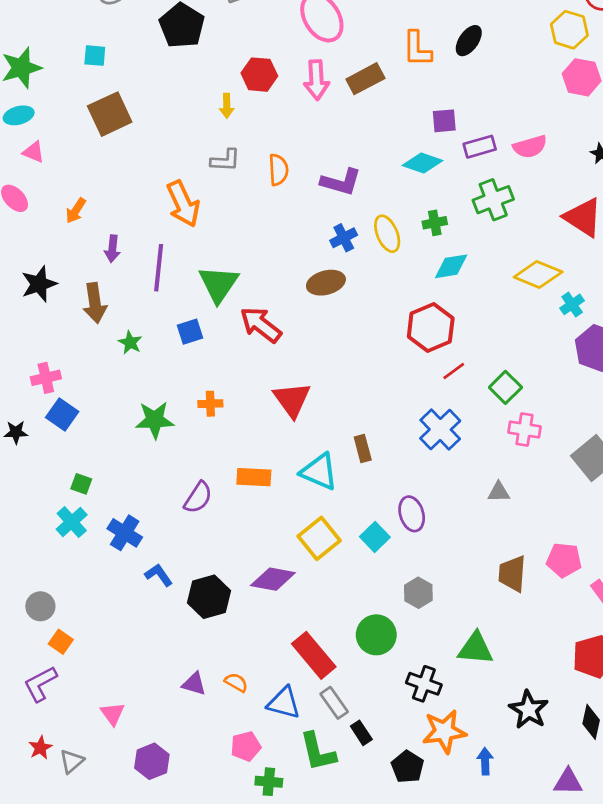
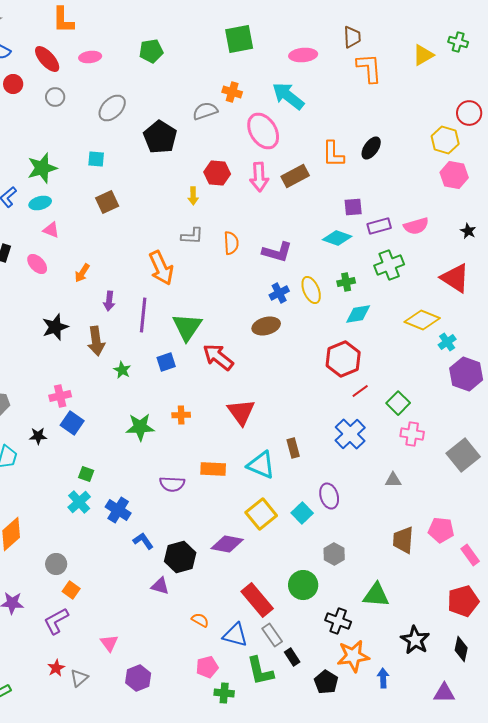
brown square: (110, 114) -> (107, 202), size x0.7
purple semicircle: (198, 498) -> (172, 484), turned 60
purple triangle: (194, 684) -> (160, 586), moved

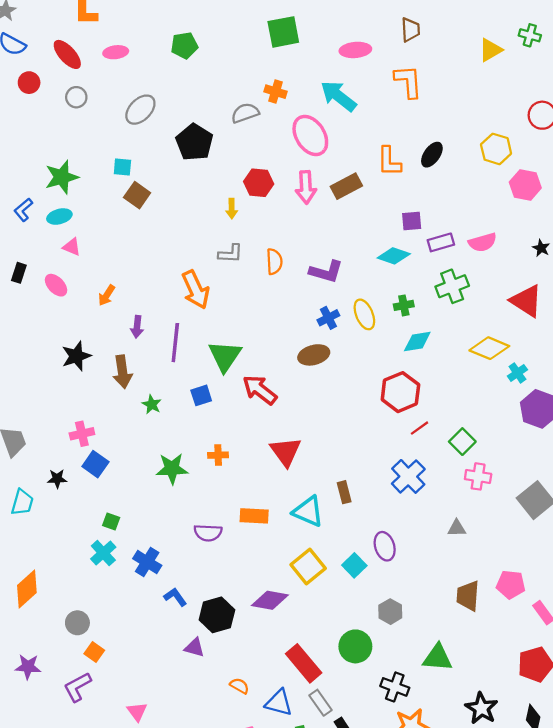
orange L-shape: (369, 68) -> (408, 81), moved
yellow hexagon: (445, 140) -> (496, 149), moved
brown square: (107, 202) -> (137, 195), moved, turned -30

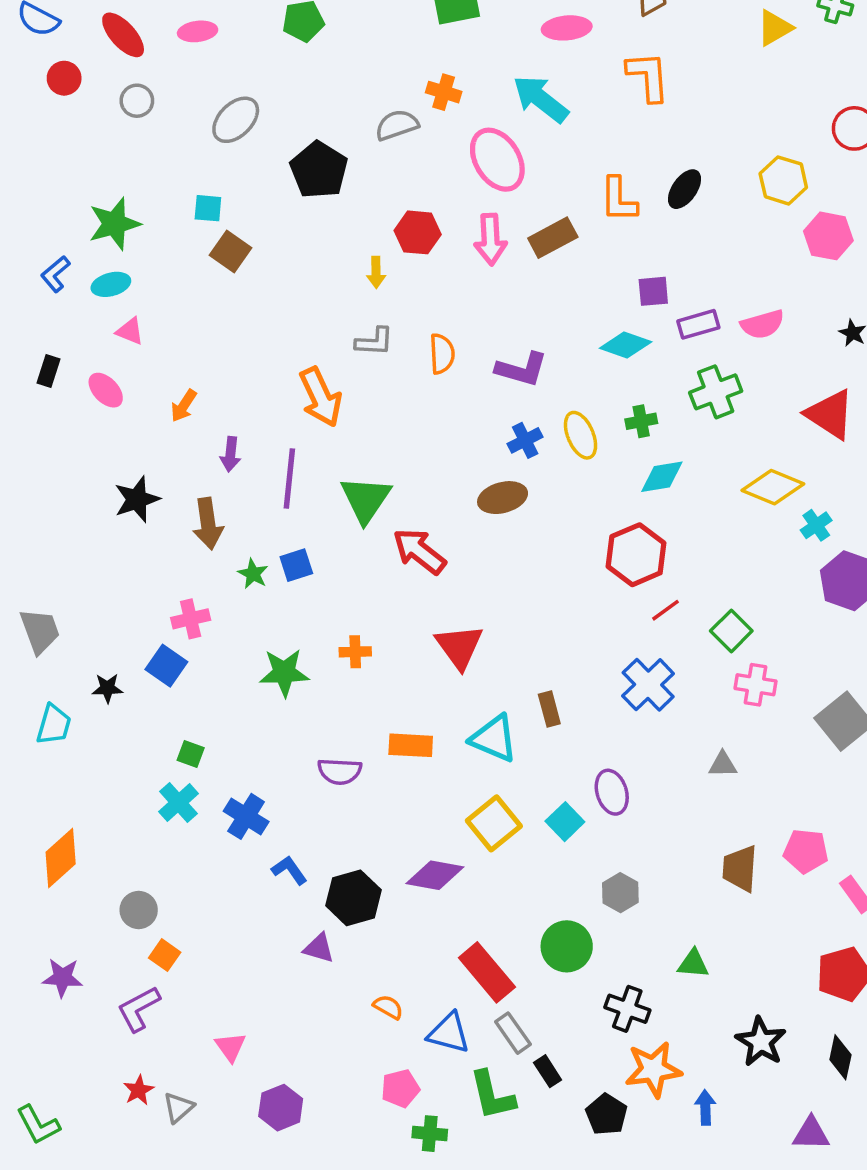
blue square: (201, 395) -> (296, 565), moved
pink cross: (82, 434) -> (191, 619), moved
green triangle: (438, 658) -> (693, 964), size x0.7

